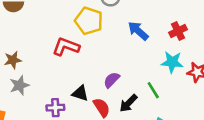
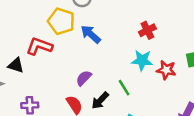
blue arrow: (138, 31) -> (91, 34), moved
black triangle: (80, 93) -> (16, 65), moved

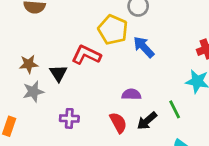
black triangle: (16, 65) -> (58, 73), turned 35
purple semicircle: (84, 78) -> (131, 94), turned 42

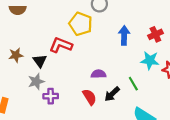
blue arrow: (144, 47) -> (124, 35), moved, turned 48
gray star: (33, 92) -> (36, 81), moved

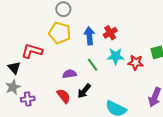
yellow pentagon: (81, 24) -> (60, 33), moved
red cross: (155, 34) -> (110, 33), moved
green line: (133, 84) -> (92, 65), moved

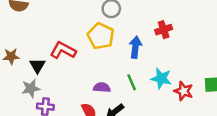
red cross: (110, 33) -> (164, 30), moved

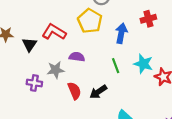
purple semicircle: (102, 87) -> (77, 57), moved
gray star: (31, 88) -> (56, 70), moved

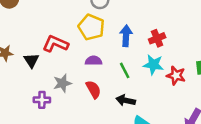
red cross: (148, 19) -> (157, 38), moved
purple semicircle: (77, 57) -> (94, 61), moved
red semicircle: (74, 91) -> (93, 89), moved
black arrow: (98, 92) -> (126, 100), moved, turned 54

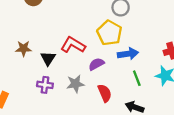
blue arrow: (126, 36) -> (128, 54), moved, turned 72
purple semicircle: (94, 61) -> (96, 64), moved, turned -35
purple cross: (42, 100) -> (45, 85), moved

